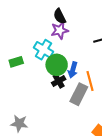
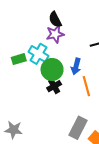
green rectangle: (16, 62) -> (19, 59), moved
blue arrow: (73, 70) -> (76, 66), moved
gray rectangle: (79, 94) -> (78, 128), moved

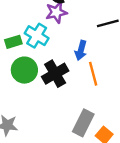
green circle: (52, 69) -> (24, 70), moved
black cross: (54, 86) -> (55, 74), size x1.5

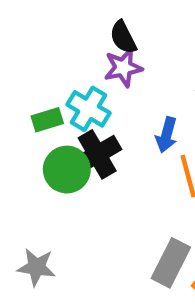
black cross: (55, 74) -> (97, 154), moved

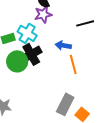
blue arrow: (167, 135) -> (63, 45), turned 84

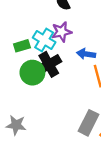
purple star: (43, 14) -> (62, 32), moved

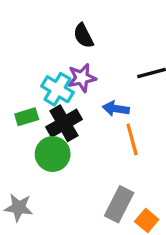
green rectangle: (22, 46) -> (27, 117), moved
green circle: (32, 73) -> (53, 154), moved

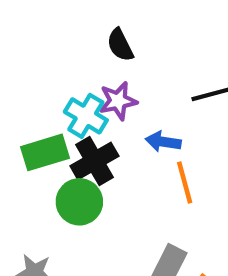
green rectangle: (27, 117) -> (45, 152), size x1.5

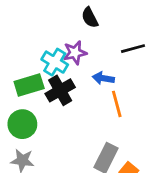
black semicircle: (120, 45) -> (90, 18), moved
green circle: (79, 202) -> (22, 124), moved

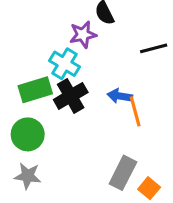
purple star: (75, 53) -> (83, 35), moved
blue arrow: (103, 78) -> (120, 96), moved

